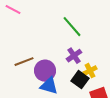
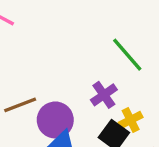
green line: (72, 27) -> (127, 55), moved

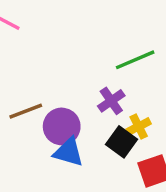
green line: (127, 55) -> (135, 60), turned -72

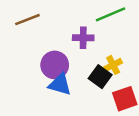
purple cross: (111, 101) -> (83, 38), moved, turned 36
brown line: (26, 111) -> (27, 20), moved

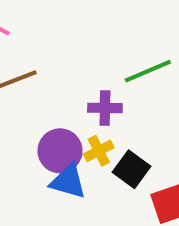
yellow cross: (113, 65) -> (99, 151), moved

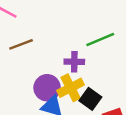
yellow cross: (99, 151) -> (71, 88), size x1.5

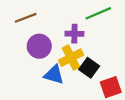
purple circle: (47, 88) -> (39, 46), moved

